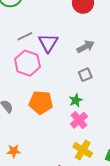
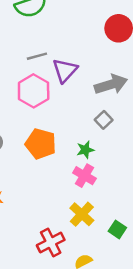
gray arrow: (86, 47) -> (111, 84), size x1.4
gray square: (85, 75) -> (104, 120), turned -32
pink cross: (79, 120) -> (84, 176), turned -30

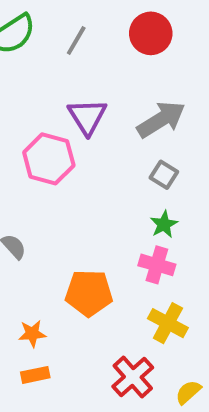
gray line: (37, 56) -> (76, 40), moved, turned -30
orange pentagon: (41, 144) -> (89, 293), moved
green star: (85, 150) -> (164, 224), moved

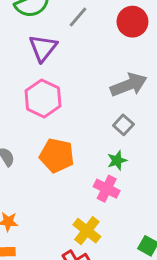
purple triangle: (87, 116) -> (43, 48), moved
orange pentagon: (89, 293) -> (57, 155), moved
yellow cross: (168, 323) -> (87, 231), moved

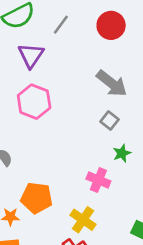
gray arrow: (129, 85) -> (112, 83), turned 64
orange pentagon: (57, 155) -> (37, 198), moved
green star: (117, 160) -> (122, 153), moved

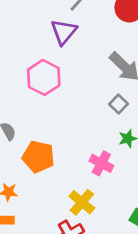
purple triangle: (31, 55) -> (64, 32), moved
orange pentagon: (37, 198) -> (38, 157), moved

